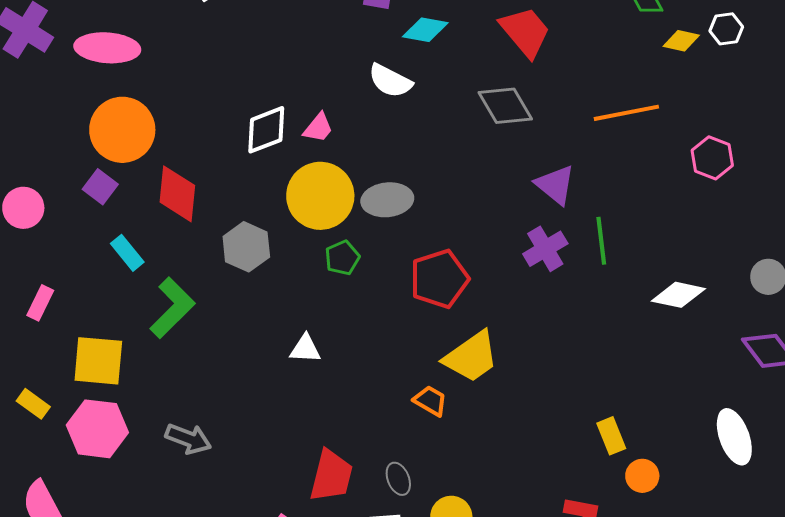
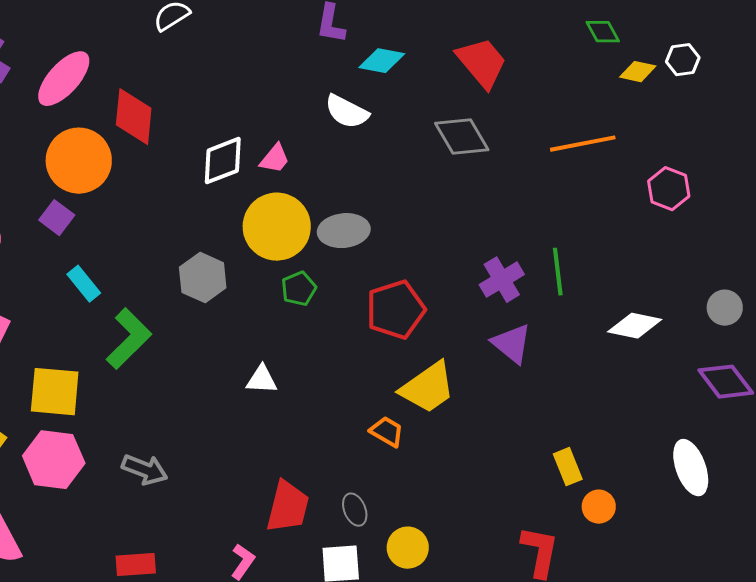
pink ellipse: (107, 48) -> (64, 79), turned -52
purple triangle: (555, 185) -> (512, 344), moved
red diamond: (177, 194) -> (134, 117), moved

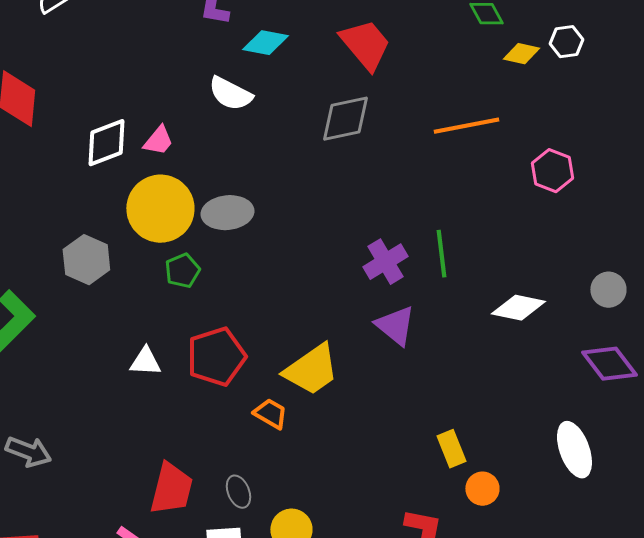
gray diamond: (462, 137) -> (345, 119), turned -72
red pentagon: (396, 310) -> (216, 357), moved

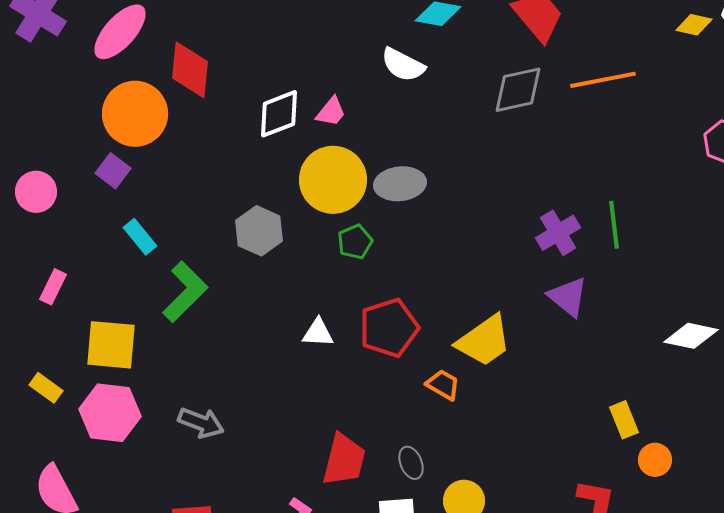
orange line: (466, 126) -> (603, 80), moved
white diamond: (518, 308) -> (691, 336), moved

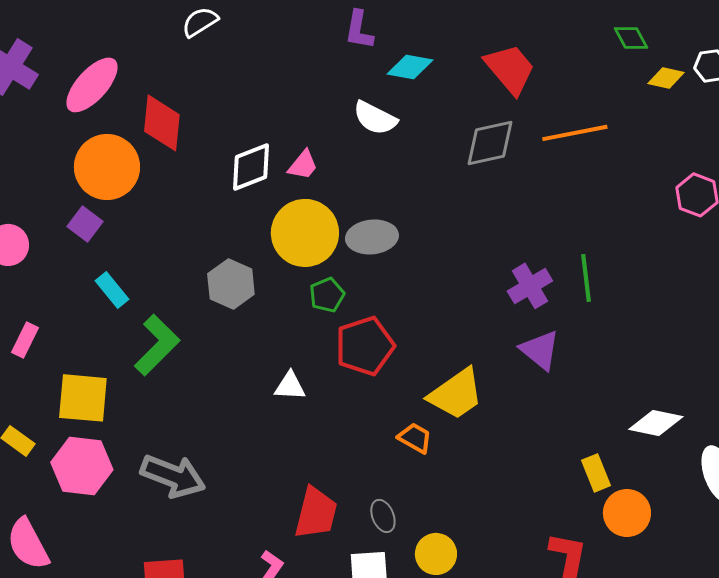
red pentagon: (389, 328) -> (365, 346), moved
white diamond: (691, 336) -> (656, 423), moved
gray arrow: (201, 423) -> (173, 476), size x1.4
orange circle: (655, 460) -> (627, 513), size x1.4

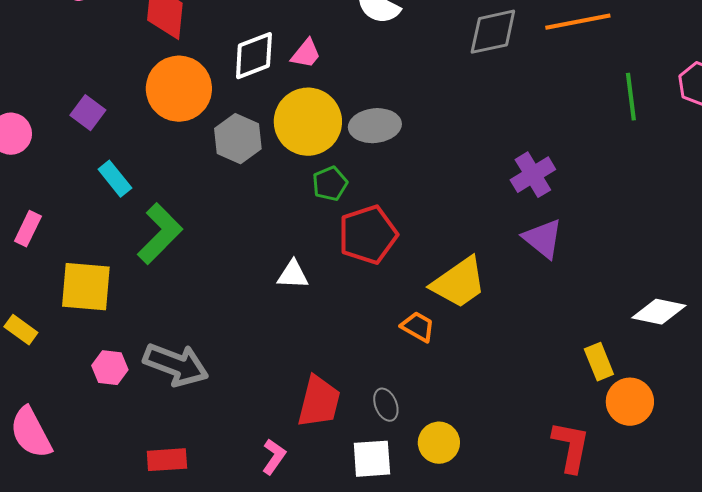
orange circle: (107, 167) -> (179, 89), moved
green line: (586, 278) -> (631, 97), moved
gray hexagon: (231, 284) -> (238, 139), moved
pink hexagon: (82, 466) -> (110, 368), moved, size x0.6

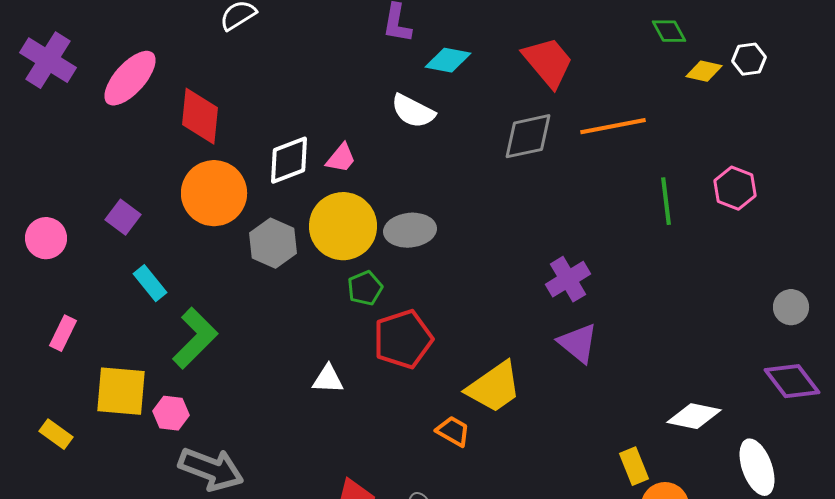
pink hexagon: (110, 368) -> (171, 413), moved

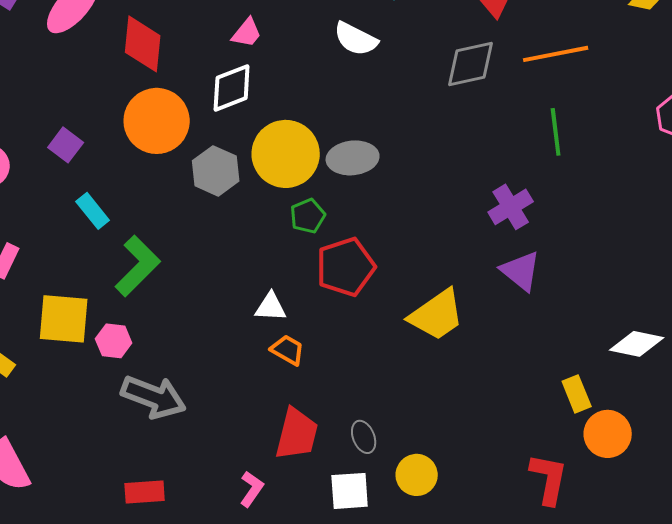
pink trapezoid: (341, 158) -> (247, 33), moved
green line: (666, 201) -> (556, 132), moved
orange trapezoid: (453, 431) -> (288, 350), moved

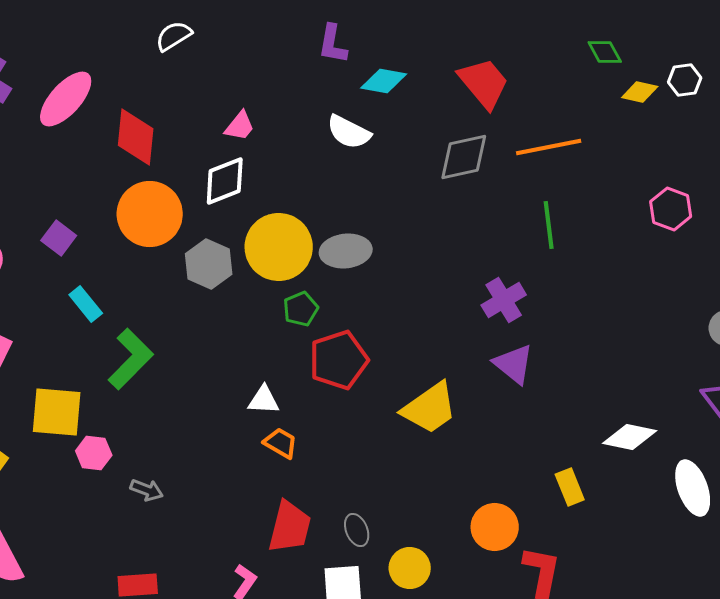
pink hexagon: (114, 341) -> (94, 453), moved
gray arrow: (154, 397) -> (147, 490), size x0.5
orange circle: (608, 434) -> (495, 527), moved

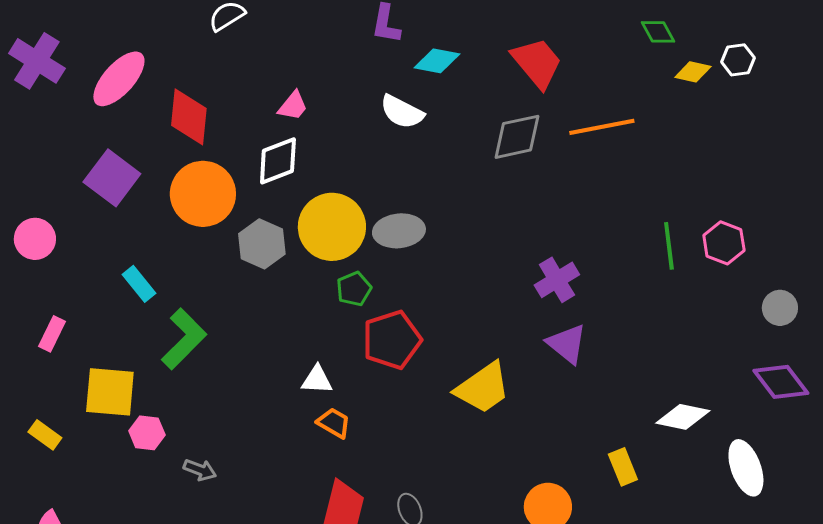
pink hexagon: (671, 209) -> (724, 243), moved
green line: (549, 225) -> (669, 246), moved
purple square: (59, 238) -> (112, 178), moved, size x1.6

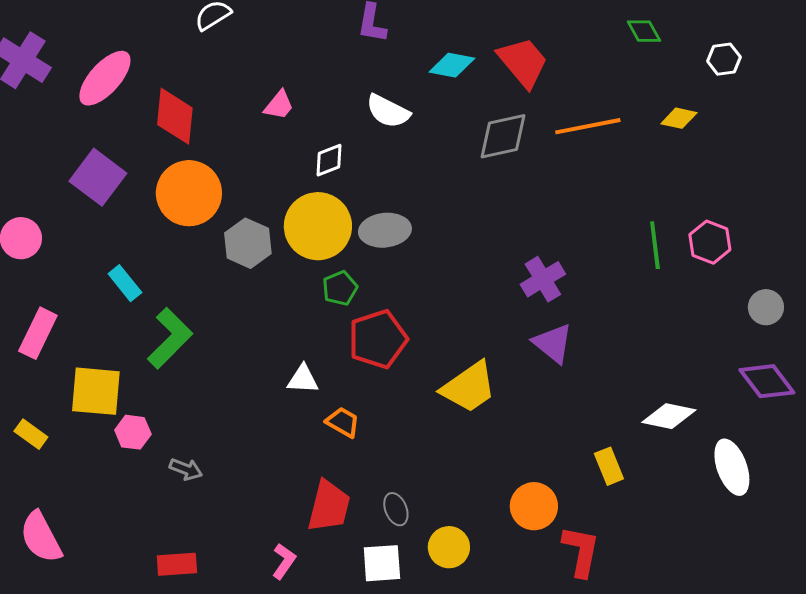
cyan diamond: (437, 61) -> (452, 65), moved
yellow diamond: (693, 72) -> (679, 118), moved
white diamond: (278, 161) -> (329, 160), moved, size x0.7
pink rectangle: (52, 334) -> (38, 333), size x1.4
orange trapezoid: (334, 423) -> (343, 422), moved

